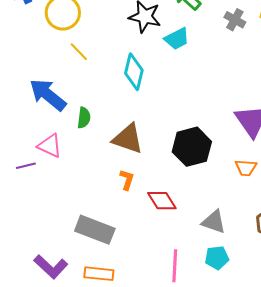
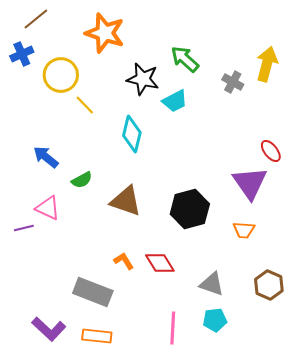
yellow line: (79, 52) -> (85, 105), moved
blue arrow: (48, 95) -> (46, 157), size x0.7
green semicircle: (84, 118) -> (82, 180), turned 55
orange L-shape: (127, 180) -> (124, 261), moved, turned -50

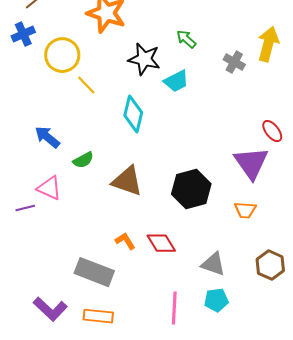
green arrow: (185, 59) -> (186, 39), size x0.7

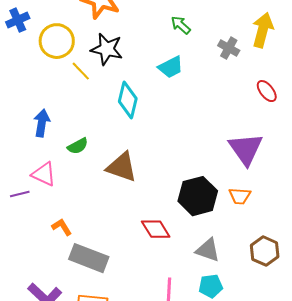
black star: (144, 59) -> (107, 49), moved
red ellipse: (272, 131) -> (267, 91), moved
blue arrow: (47, 137) -> (42, 123), turned 60
black hexagon: (191, 189) -> (198, 196), moved
orange L-shape: (125, 241) -> (62, 227), moved

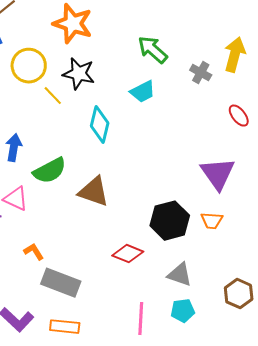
green arrow: (181, 25) -> (153, 50), size x1.5
green semicircle: (78, 146) -> (50, 171), size x1.6
red diamond: (156, 229) -> (128, 254), turned -36
brown hexagon: (265, 251) -> (239, 294), moved

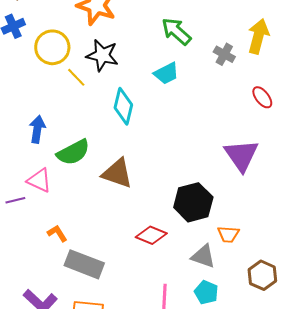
orange trapezoid: (212, 221) -> (228, 234), moved
cyan pentagon: (183, 311) -> (206, 292), turned 30

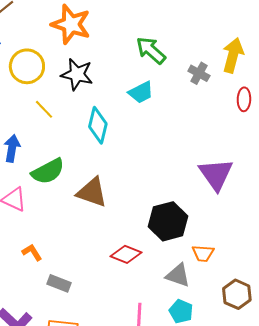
yellow line: (76, 77) -> (44, 109), moved
red ellipse: (262, 97) -> (244, 99), moved, turned 40
gray rectangle: (84, 264) -> (59, 283), size x0.6

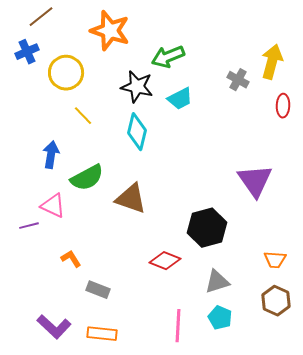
green arrow: (151, 50) -> (168, 57), moved, turned -64
black star: (77, 74) -> (137, 87), moved
orange trapezoid: (203, 253) -> (275, 260), moved
gray triangle: (178, 275) -> (217, 282), turned -36

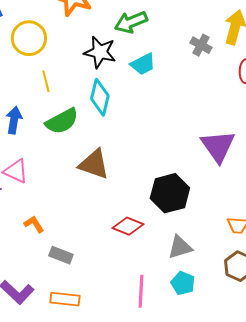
yellow line: (83, 116) -> (46, 81), turned 30
green semicircle: (87, 178) -> (62, 121), moved

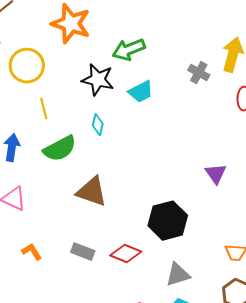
cyan diamond: (100, 97) -> (98, 125), size x0.6
purple triangle: (218, 146) -> (216, 174), size x0.6
gray rectangle: (61, 255) -> (83, 252), moved

